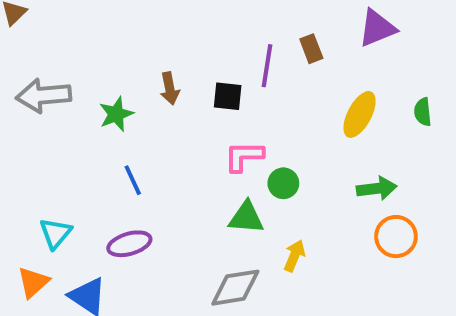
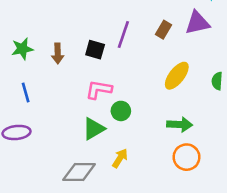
brown rectangle: (311, 49) -> (163, 30), moved, turned 42
brown arrow: (170, 89) -> (58, 54), moved
green triangle: (246, 218) -> (94, 129), turned -45

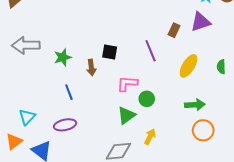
purple line: (123, 35) -> (151, 51), moved, turned -35
black square: (95, 50) -> (110, 52), moved
brown arrow: (58, 54) -> (91, 67), moved

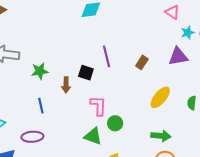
brown rectangle: (174, 30) -> (142, 62), moved
purple line: (151, 51) -> (106, 56), moved
pink L-shape: (127, 84) -> (98, 106), turned 80
green triangle: (126, 115) -> (93, 136), turned 48

